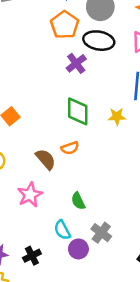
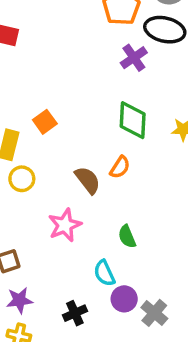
orange semicircle: (70, 148) -> (120, 167), turned -42
gray cross: (101, 233) -> (154, 313), moved
black cross: (32, 256) -> (75, 313), moved

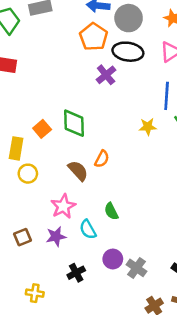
green diamond: (133, 120) -> (74, 123), moved
cyan semicircle: (104, 273) -> (88, 229), moved
purple star: (19, 300) -> (56, 236), moved

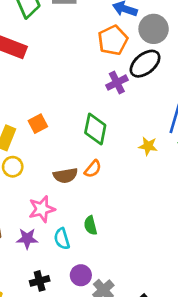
black ellipse: (128, 52) -> (145, 64), turned -60
green diamond: (74, 123) -> (95, 129), moved
brown semicircle: (78, 171) -> (65, 175), turned 110

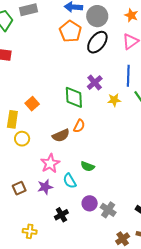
purple cross: (117, 83) -> (95, 83), moved
green semicircle: (90, 225) -> (88, 166), turned -40

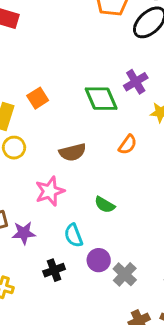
green diamond: (74, 97) -> (101, 99), turned -30
orange semicircle: (79, 126) -> (128, 145), moved
cyan semicircle: (70, 181) -> (73, 235), moved
purple star: (45, 187) -> (24, 233), moved

